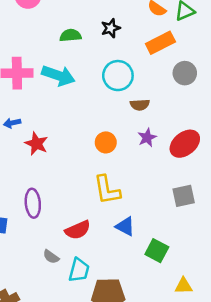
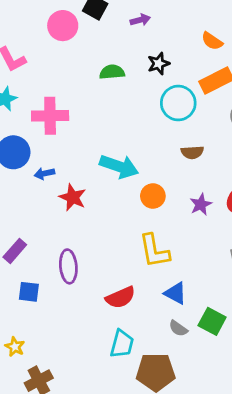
cyan arrow: (58, 76) -> (119, 166), moved
cyan circle: (118, 76) -> (178, 103), moved
purple star: (147, 138) -> (201, 204), moved
gray semicircle: (51, 257) -> (178, 328), moved

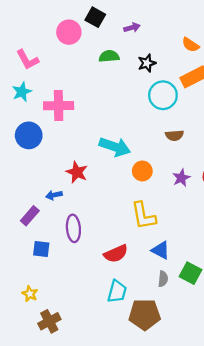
green semicircle: (112, 72) -> (109, 56), moved
blue arrow: (44, 173) -> (54, 195), moved
gray semicircle: (178, 328) -> (163, 279), turned -119

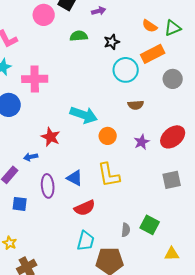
blue triangle: (161, 250) -> (75, 178), moved

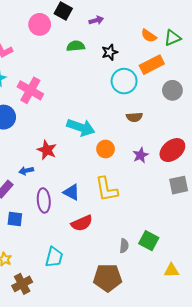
pink cross: (35, 79) -> (30, 90), turned 30
gray square: (172, 180) -> (179, 185), moved
cyan trapezoid: (86, 241) -> (54, 257), moved

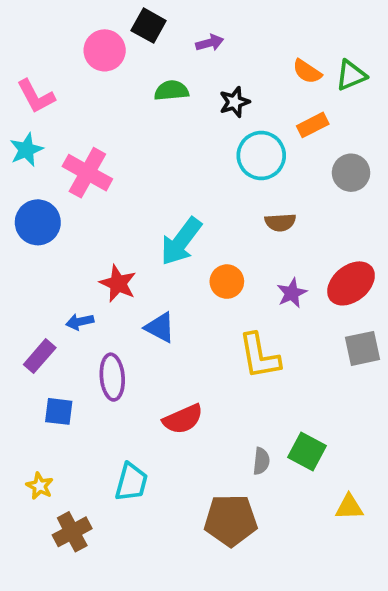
orange rectangle: (152, 65) -> (313, 125), size x0.7
cyan arrow: (81, 127) -> (181, 241), turned 108
yellow L-shape: (107, 189) -> (259, 356), moved
blue triangle: (72, 192) -> (160, 327), moved

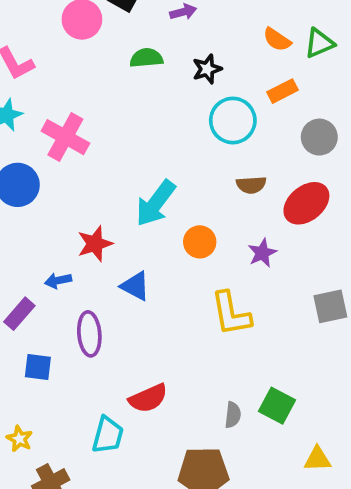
red star: (118, 283) -> (95, 244), turned 30
red ellipse: (351, 283) -> (306, 203), moved
red semicircle: (183, 419) -> (148, 398), moved

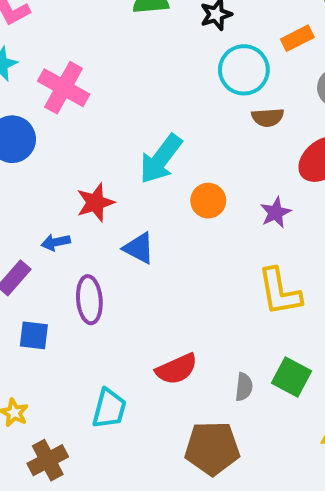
brown semicircle: (251, 185) -> (268, 117), moved
yellow L-shape: (231, 314) -> (280, 292), moved
red semicircle: (148, 398) -> (177, 369), moved

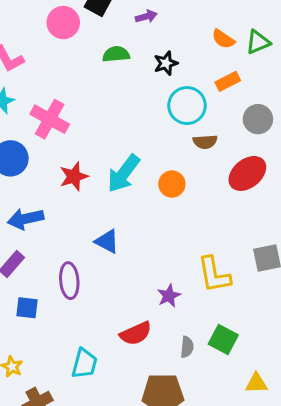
orange circle: (208, 201) -> (172, 184), moved
red star: (95, 203) -> (74, 176), moved
purple star: (276, 212) -> (169, 296), moved
blue arrow: (56, 242) -> (26, 219), moved, size x1.6

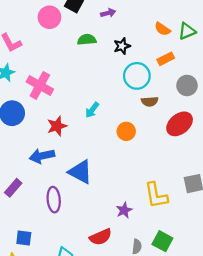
cyan arrow: (124, 173) -> (92, 110), moved, size x0.6
blue arrow: (26, 219) -> (42, 156), moved
blue triangle: (107, 241) -> (80, 172), size x1.4
blue square: (27, 308) -> (24, 238), moved

